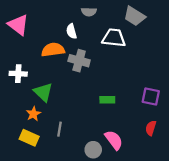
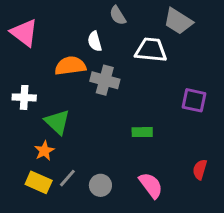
gray semicircle: (89, 12) -> (118, 15), turned 56
purple square: (151, 97) -> (194, 100), moved
gray line: (60, 129) -> (67, 178), moved, turned 32
gray circle: (93, 150) -> (100, 185), moved

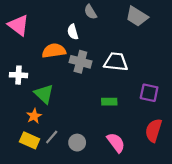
white trapezoid: (151, 50) -> (116, 62), moved
purple square: (194, 100) -> (149, 93), moved
red semicircle: (200, 169) -> (154, 130), size x1.5

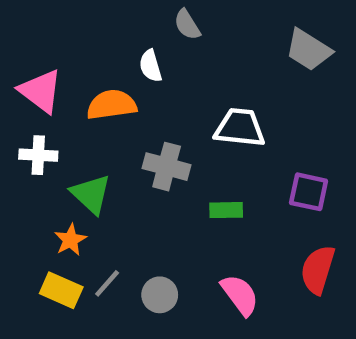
gray trapezoid: (137, 16) -> (309, 50), moved
pink triangle: (18, 25) -> (41, 91), moved
gray cross: (80, 62) -> (167, 167), moved

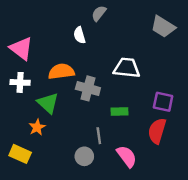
gray semicircle: (187, 25) -> (99, 13), turned 70
orange semicircle: (112, 105) -> (61, 71), moved
red semicircle: (318, 270) -> (157, 131), moved
gray line: (107, 283) -> (99, 136), moved, turned -49
yellow rectangle: (61, 290) -> (20, 154), moved

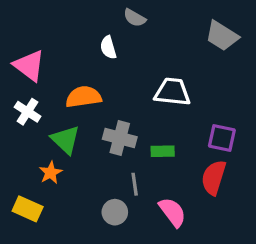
gray semicircle: (99, 13) -> (135, 18), turned -98
white cross: (20, 82) -> (28, 112), turned 30
gray cross: (88, 88) -> (120, 138), moved

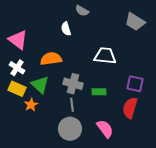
gray line: (135, 184) -> (72, 105), moved
yellow rectangle: (28, 209) -> (17, 89), moved
gray circle: (115, 212) -> (70, 129), size x1.5

